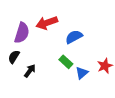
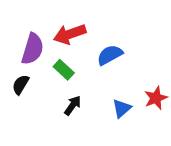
green rectangle: (66, 62) -> (64, 70), moved
black arrow: (30, 71) -> (73, 105), moved

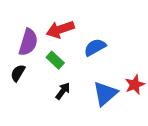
blue triangle: (122, 108) -> (105, 94), size x1.5

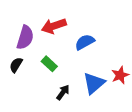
green rectangle: (55, 60) -> (49, 64), moved
black arrow: (63, 91) -> (63, 92), moved

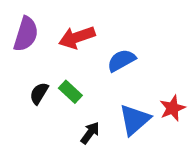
purple semicircle: (25, 37) -> (26, 34), moved
black semicircle: (16, 65) -> (39, 93), moved

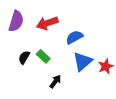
blue triangle: (135, 120) -> (82, 61), moved

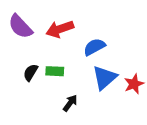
purple semicircle: (16, 21) -> (20, 27), turned 120
green rectangle: (43, 56) -> (55, 71), turned -40

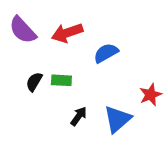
blue triangle: (105, 78) -> (117, 119), moved

